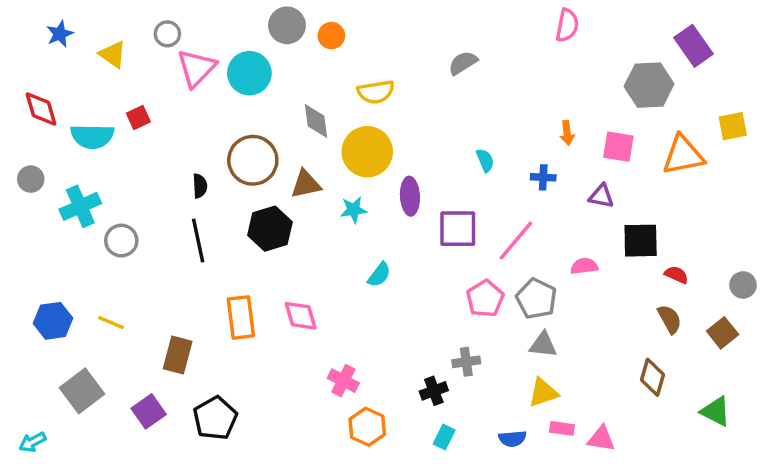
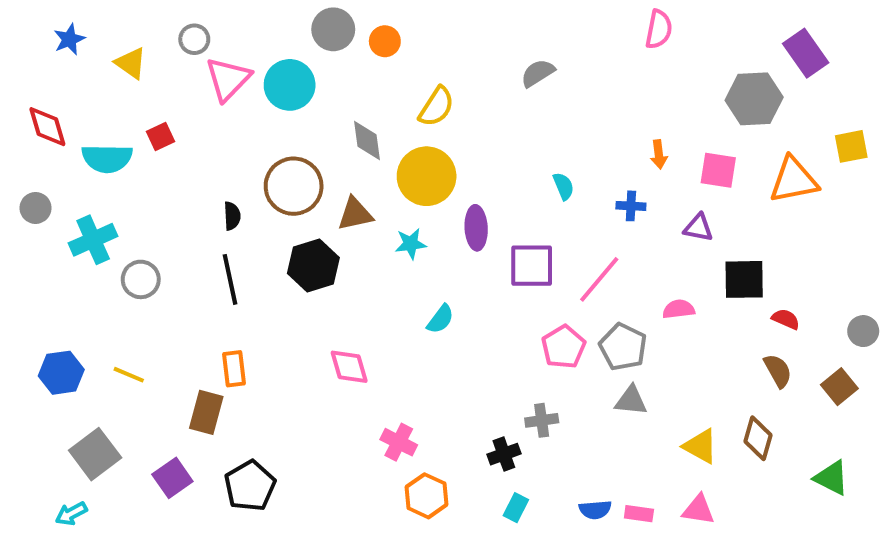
yellow semicircle: (376, 92) -> (436, 107), turned -48
orange rectangle: (241, 317) -> (234, 369), moved, size x0.7
yellow triangle: (543, 393) -> (700, 446), moved, turned 48
pink rectangle: (562, 428) -> (639, 514), moved
cyan arrow: (32, 442) -> (71, 514), moved

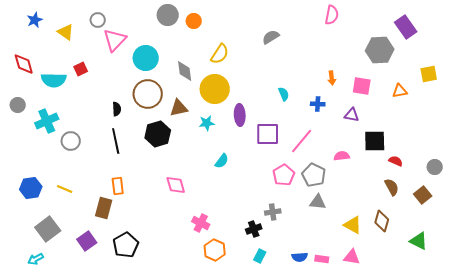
cyan circle: (290, 85) -> (146, 58), moved
orange triangle: (794, 180) -> (400, 91), size x0.6

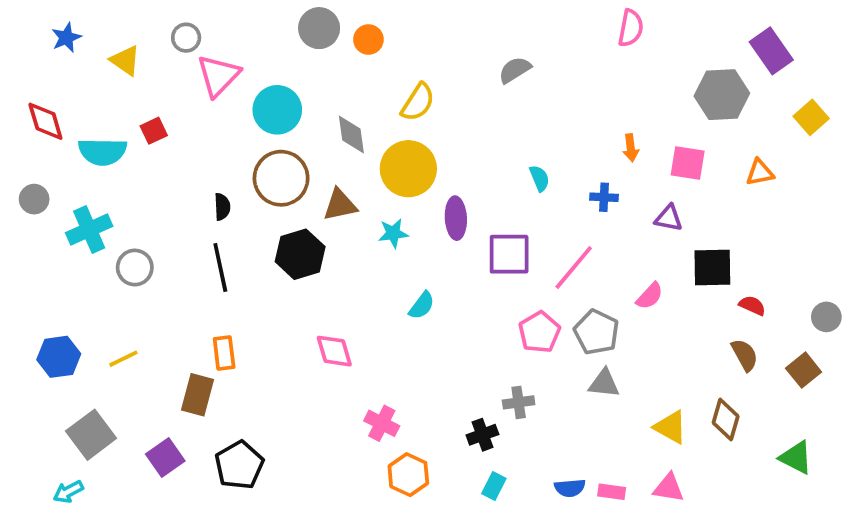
yellow square: (429, 74) -> (811, 117), moved, turned -30
pink semicircle: (342, 156) -> (650, 296), turned 140
yellow line: (65, 189) -> (123, 359), turned -49

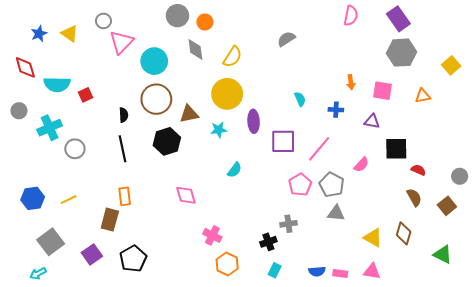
blue star: (66, 38) -> (39, 34), moved
purple rectangle: (771, 51) -> (398, 19), moved
red square: (154, 131) -> (86, 95), moved
gray diamond: (351, 135) -> (195, 49), moved

